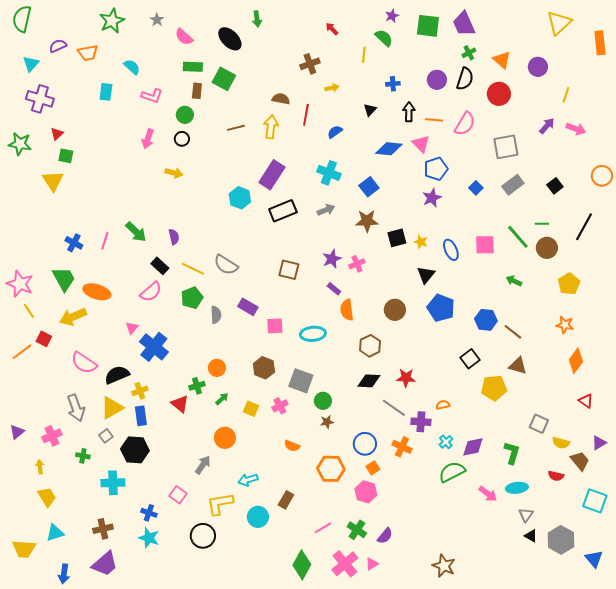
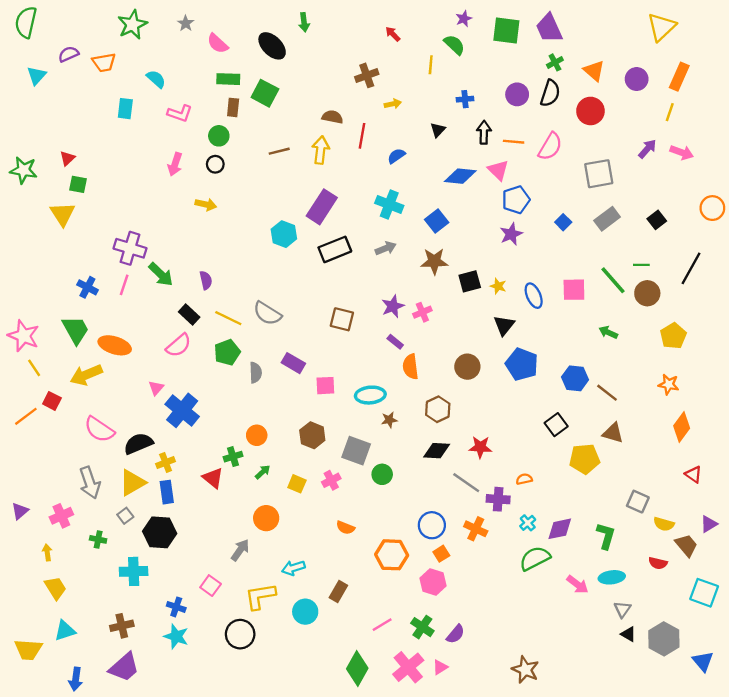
orange rectangle: (600, 43) -> (679, 77), moved, turned 30
purple cross: (40, 99) -> (130, 248), moved
brown star: (327, 422) -> (389, 420), moved

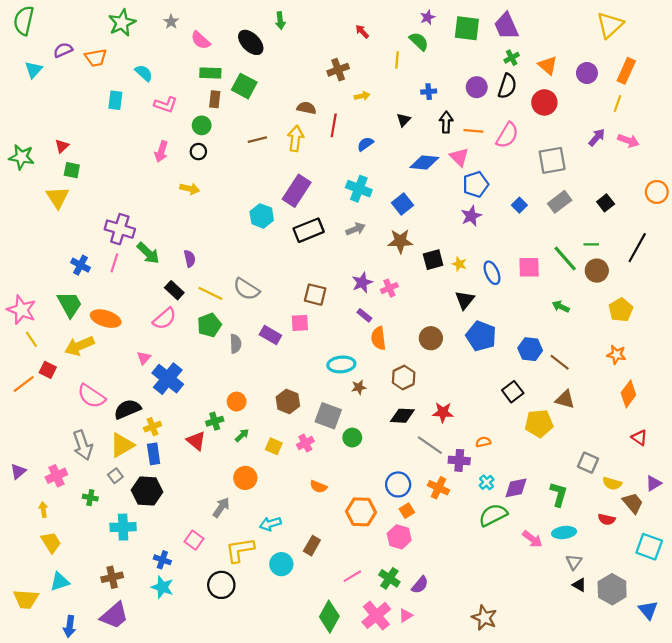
pink square: (325, 386) -> (300, 323), moved

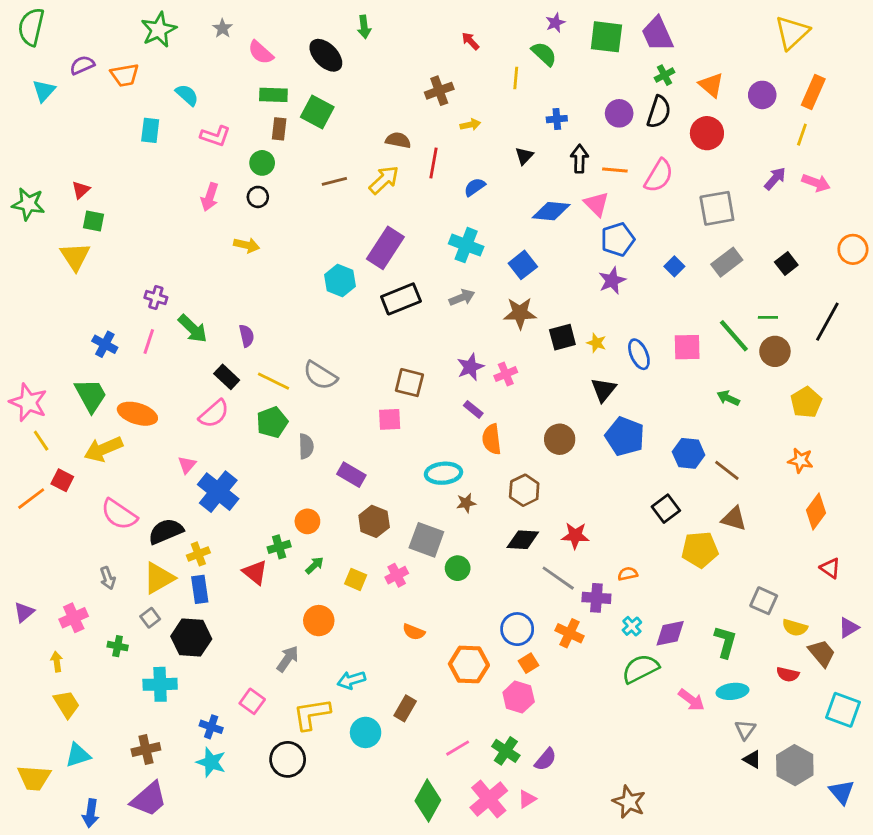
yellow arrow: (296, 138) -> (384, 180), turned 40
purple cross: (120, 229) -> (156, 298), size x0.6
purple rectangle: (270, 335) -> (351, 475), moved
gray arrow: (83, 445) -> (108, 578), size x0.6

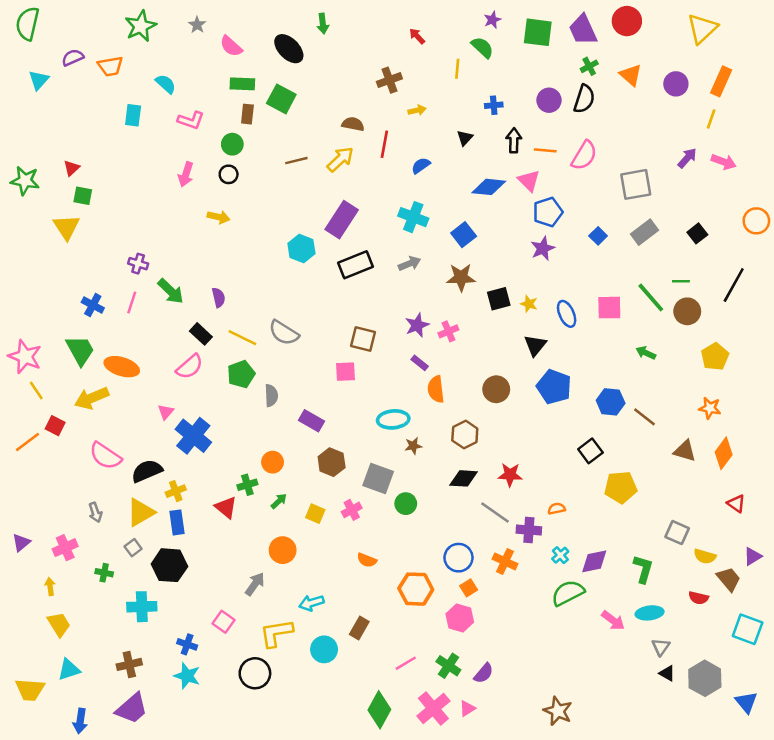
red circle: (707, 133) -> (627, 21), moved
brown triangle: (734, 519) -> (685, 451), moved

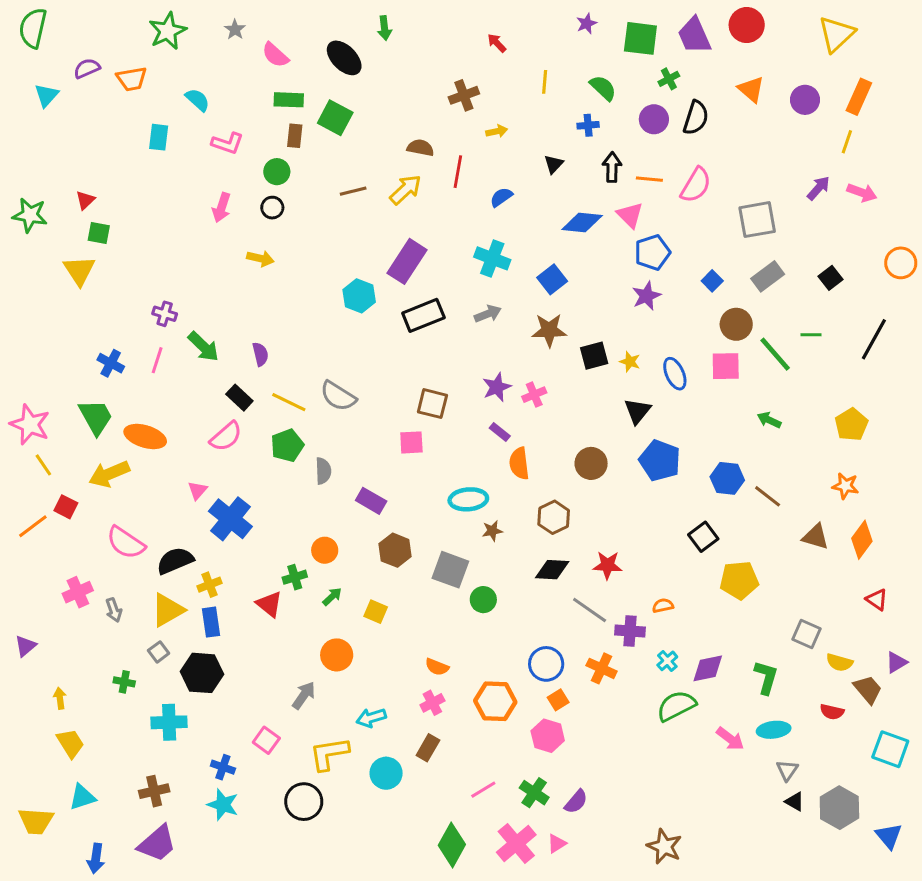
green semicircle: (482, 47) -> (603, 88), moved
green cross: (589, 66) -> (669, 79), moved
brown circle: (687, 311) -> (736, 324), moved
pink cross: (352, 510) -> (432, 703), moved
pink cross: (65, 548) -> (78, 592), moved

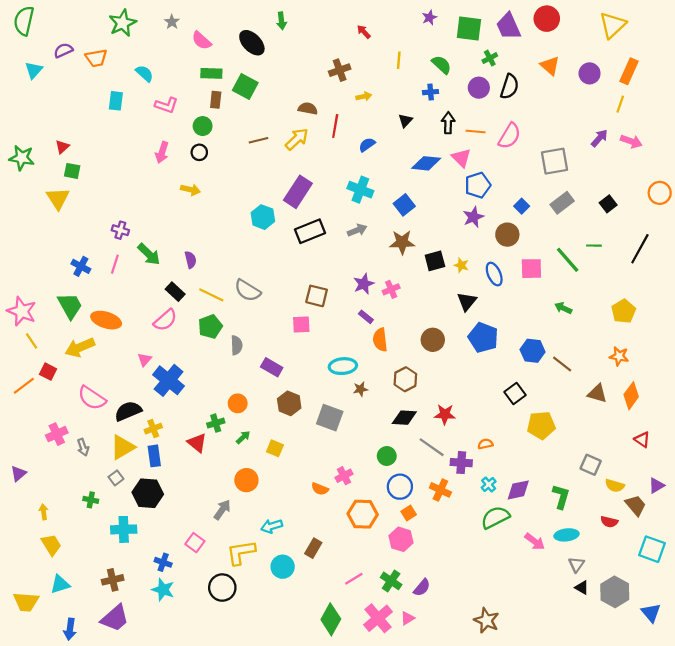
brown circle: (736, 324) -> (507, 235), moved
green circle: (483, 600) -> (387, 456), moved
pink cross: (432, 703) -> (344, 476), moved

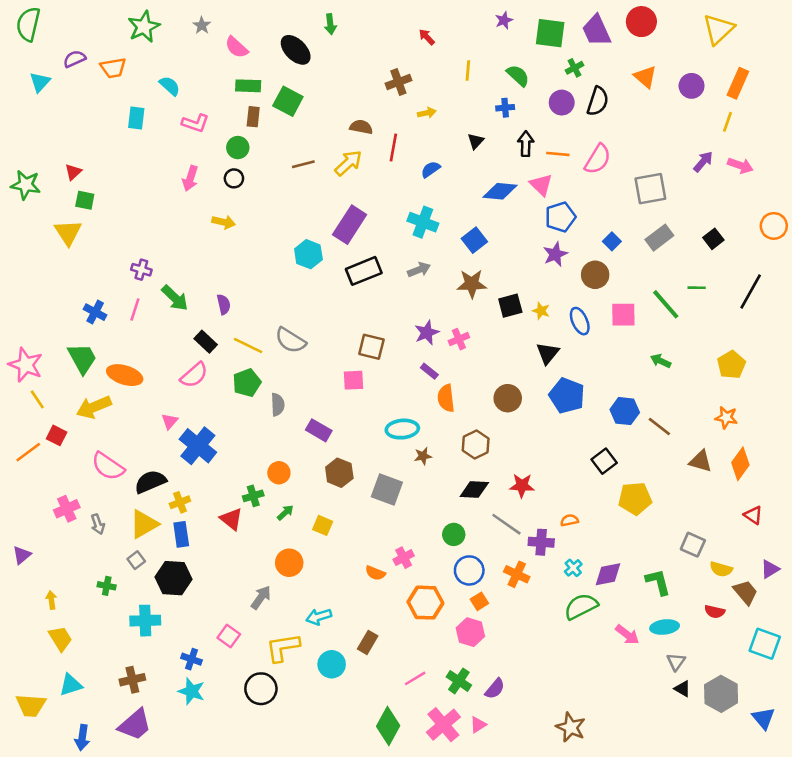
green L-shape: (561, 497) -> (658, 582), turned -30

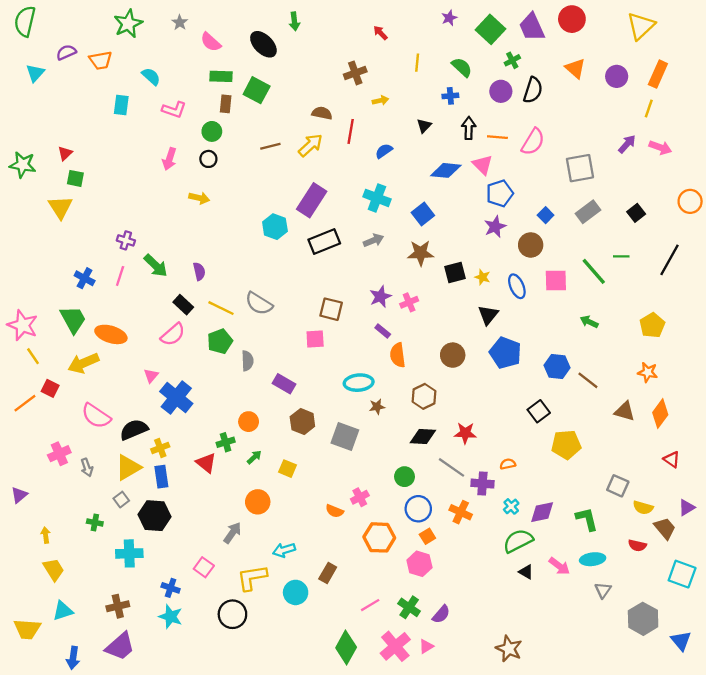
green square: (550, 33) -> (491, 29), turned 36
black triangle: (683, 689) -> (526, 572), moved

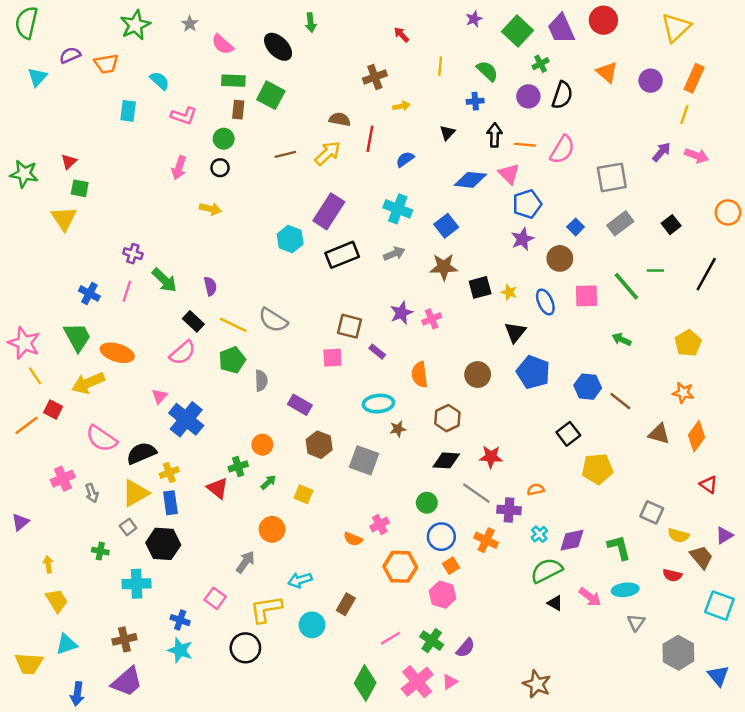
purple rectangle: (383, 331) -> (377, 352), moved

